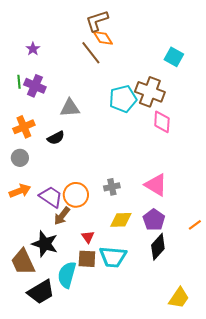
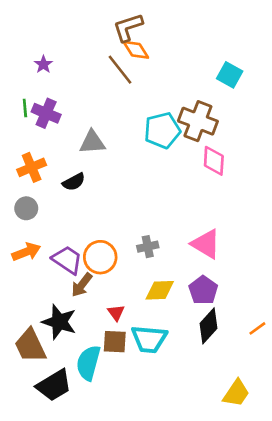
orange line: (195, 225) -> (257, 328), moved

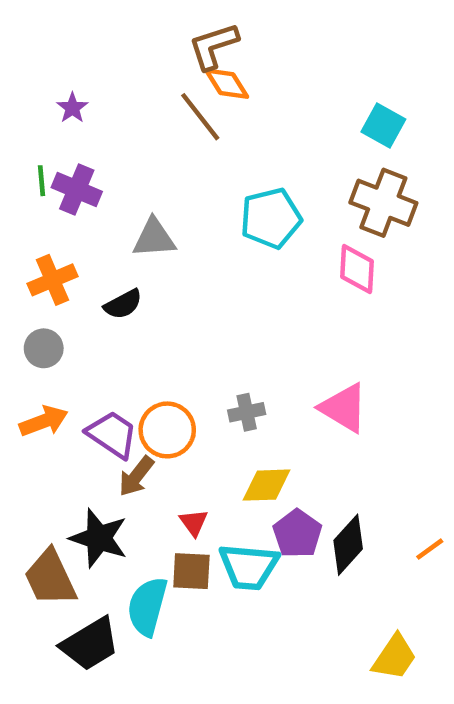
brown cross: (198, 121) -> (383, 203), moved
purple pentagon: (203, 290) -> (297, 534), moved

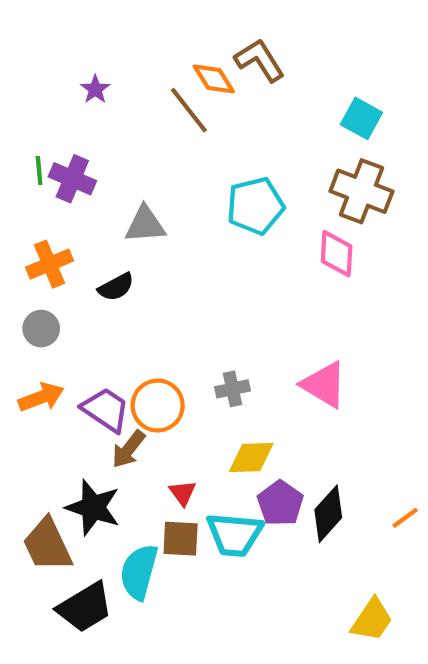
brown L-shape: (214, 46) -> (260, 60), moved, turned 76
purple star: (72, 108) -> (95, 89), moved

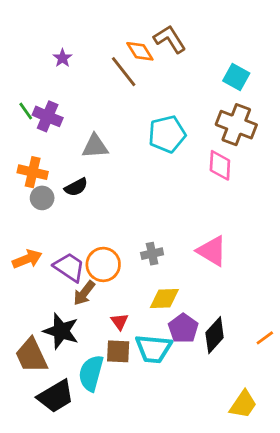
green line: (39, 170) -> (26, 111), turned -30
orange cross: (49, 264) -> (33, 172), turned 36
gray circle: (41, 329) -> (42, 198), moved

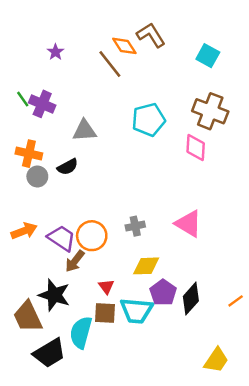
cyan square: (236, 77) -> (208, 56), moved

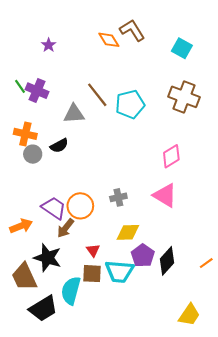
brown line: (110, 64) -> (97, 95), moved
pink diamond: (196, 147) -> (171, 156), moved, turned 55
orange arrow: (24, 231) -> (21, 226), moved

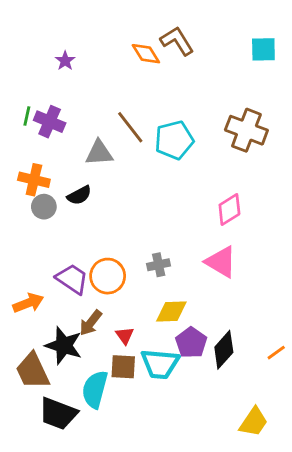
cyan square: (182, 48) -> (263, 49), moved, turned -30
green line: (20, 86) -> (27, 116), turned 48
brown arrow: (66, 228) -> (91, 323), moved
black trapezoid: (43, 309) -> (58, 413), turned 52

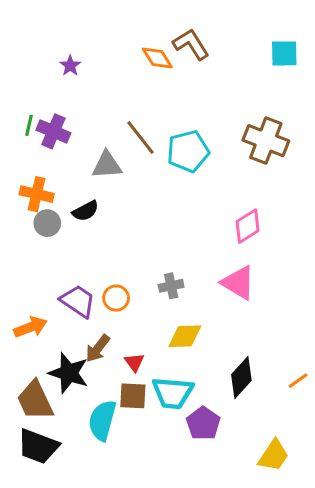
orange circle: (108, 276) -> (116, 298), size x0.7
purple pentagon: (191, 343) -> (203, 423), moved
black trapezoid: (58, 413) -> (38, 446), moved

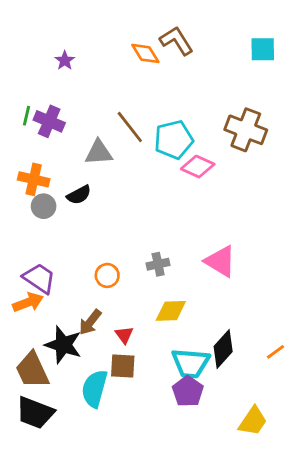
pink diamond: (248, 226) -> (198, 167), moved, turned 56
purple trapezoid: (78, 301) -> (39, 278), moved
cyan trapezoid: (173, 393) -> (191, 363), moved

